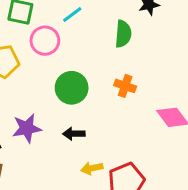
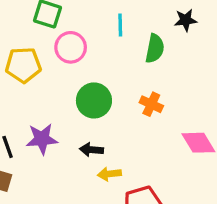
cyan line: (72, 14) -> (120, 25), moved, turned -60
yellow arrow: (92, 168) -> (109, 174), moved

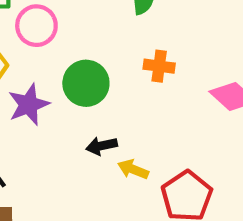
purple star: (42, 139) -> (29, 105), moved
yellow arrow: (109, 174) -> (133, 169), turned 45

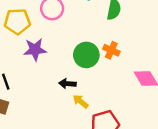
green circle: (86, 83) -> (86, 55), moved

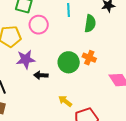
black arrow: (67, 84) -> (41, 75), moved

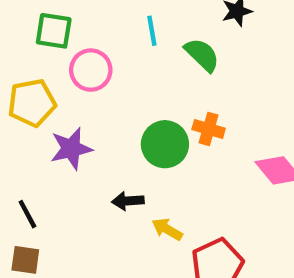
green semicircle: (90, 23) -> (202, 55), turned -48
black arrow: (41, 75) -> (128, 201), moved

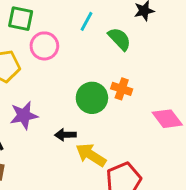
cyan line: (152, 31) -> (87, 21), turned 36
purple star: (71, 149) -> (24, 115), moved
yellow arrow: (167, 229) -> (91, 155), size x1.5

